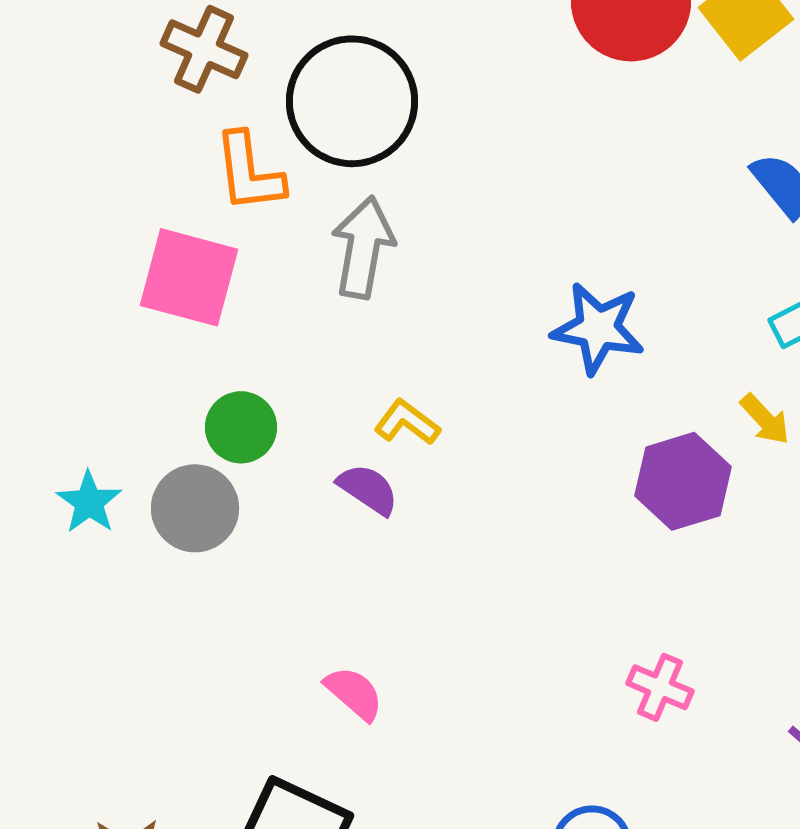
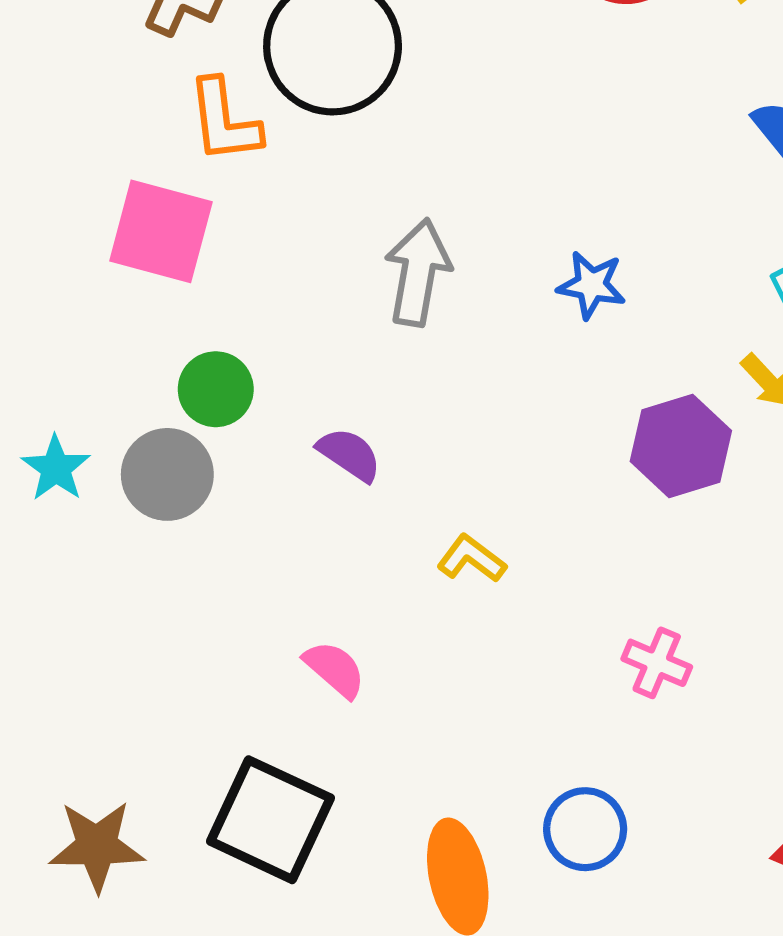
gray arrow: (363, 247) -> (418, 272), moved
blue star: (598, 328) -> (591, 285), size x0.7
yellow L-shape: (407, 422) -> (471, 559), moved

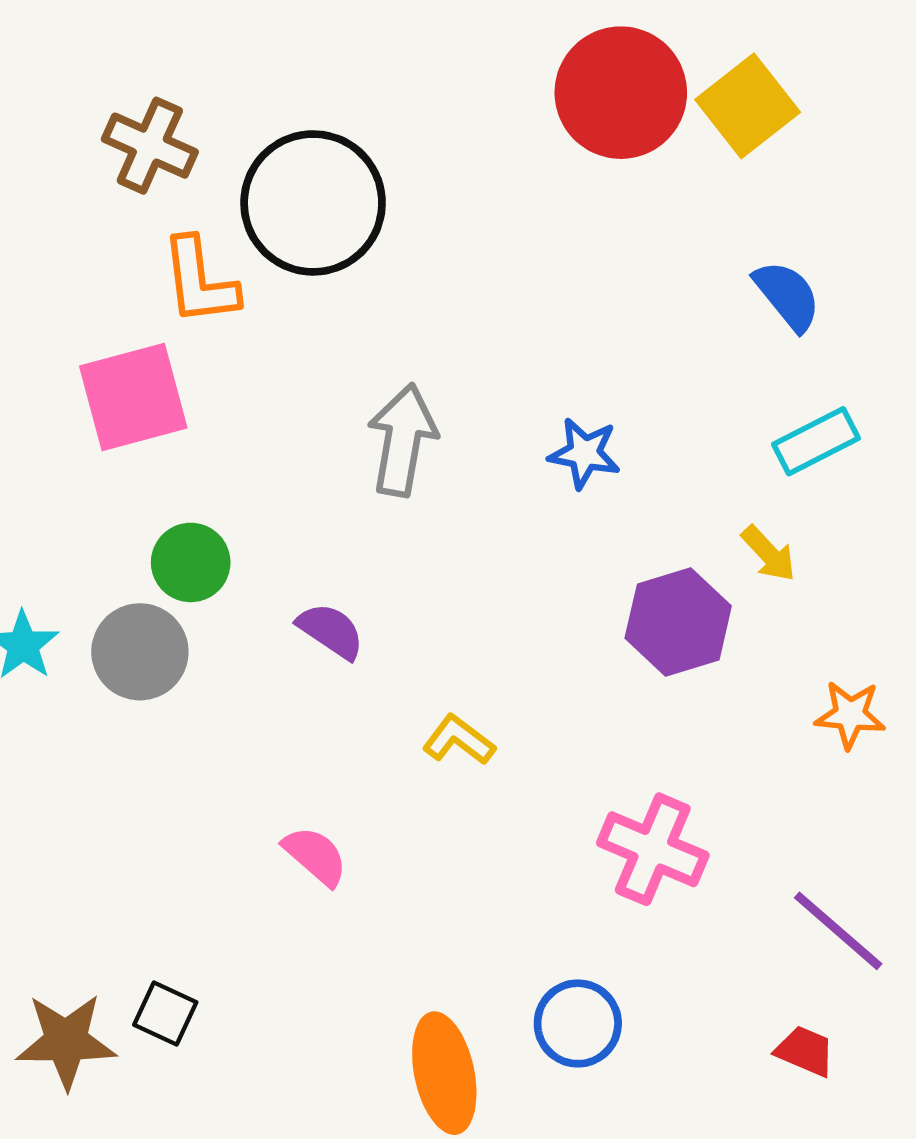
pink square: (161, 231) -> (133, 397), turned -30
pink cross: (657, 663) -> (653, 849), size x1.5
black square: (270, 820) -> (165, 1014), moved, size x0.5

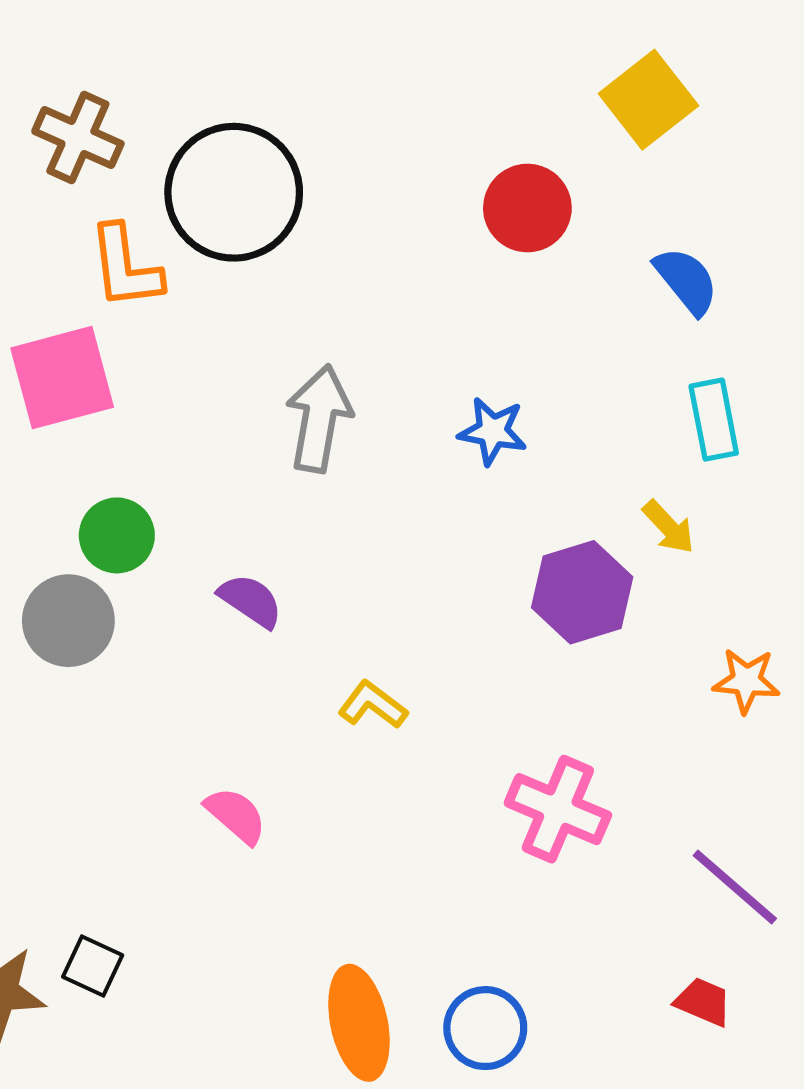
red circle: (621, 93) -> (527, 208), moved, size x0.7
cyan rectangle: (816, 441) -> (714, 420), turned -74
blue circle: (578, 1023) -> (485, 1028), moved

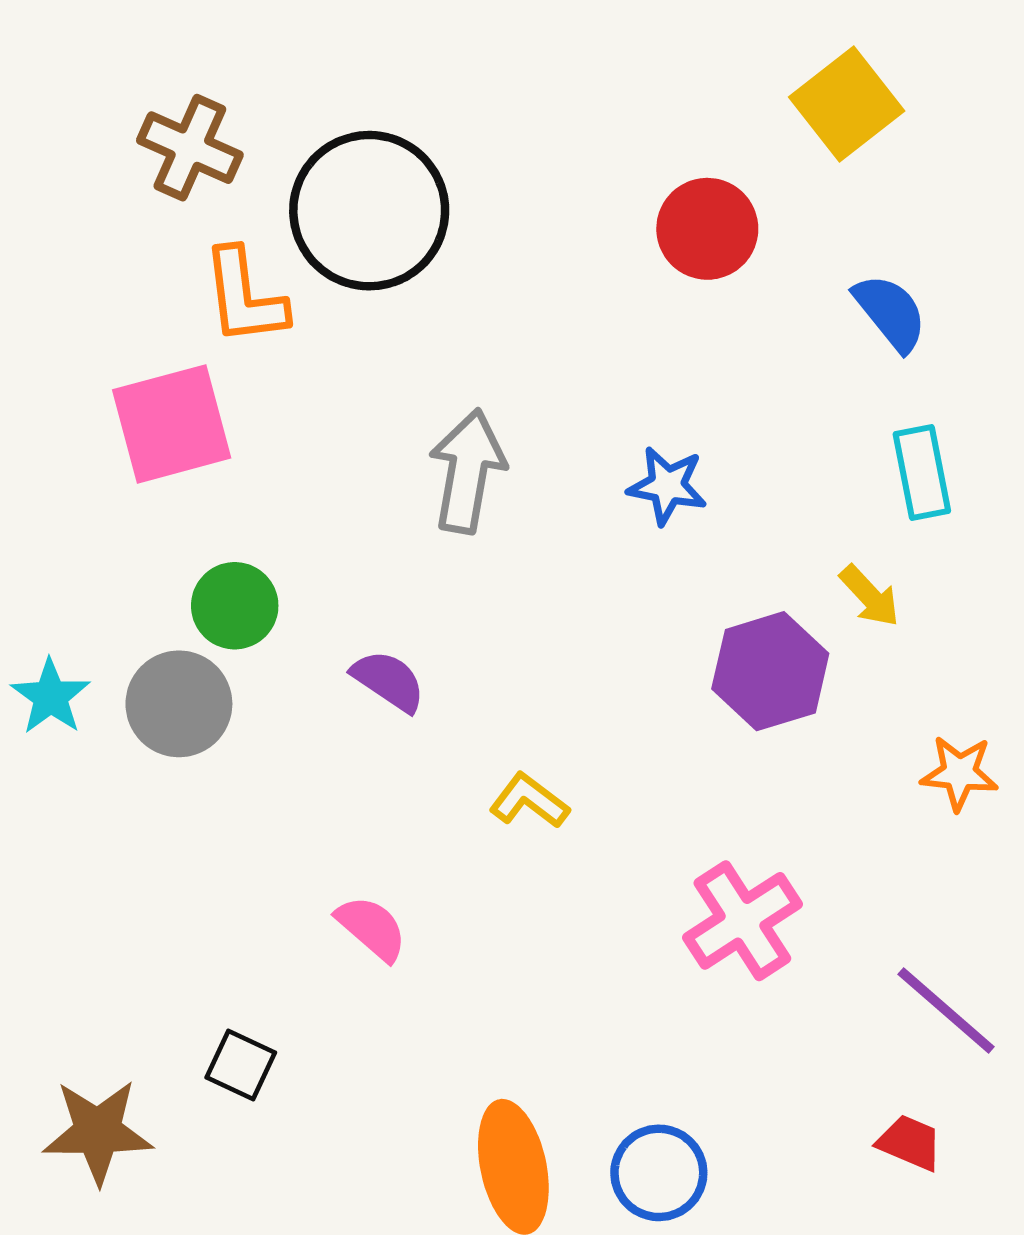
pink cross: (558, 809) -> (742, 921), turned 34
black square: (93, 966) -> (241, 1065), moved

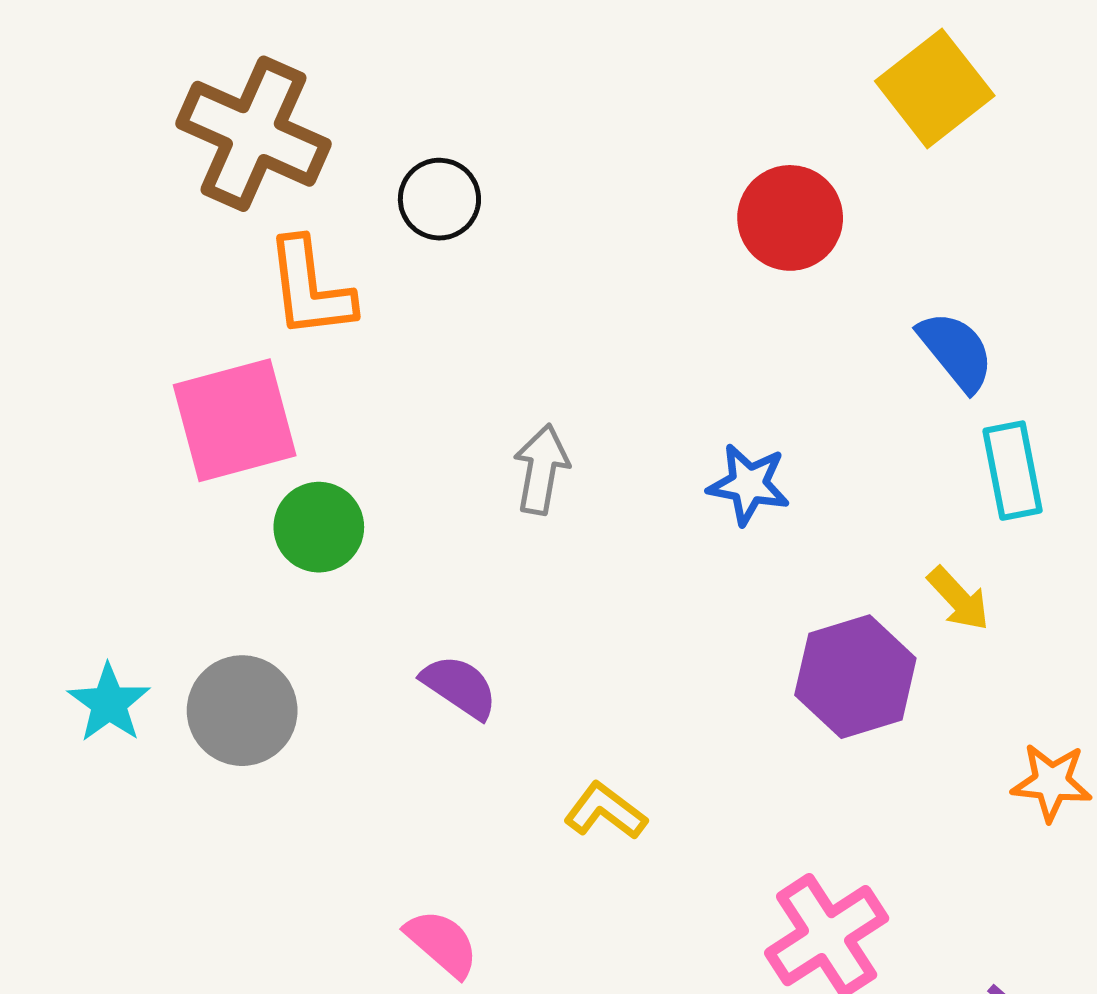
brown cross: (190, 148) -> (253, 134), size x1.4
black circle: (369, 211) -> (439, 199), size x0.5
blue semicircle: (890, 312) -> (956, 351), moved
gray arrow: (467, 471) -> (541, 469), size x0.7
green circle: (235, 606) -> (319, 527), moved

